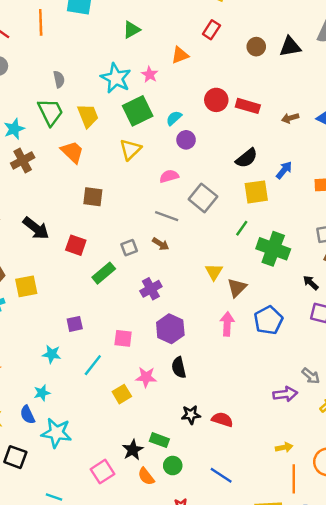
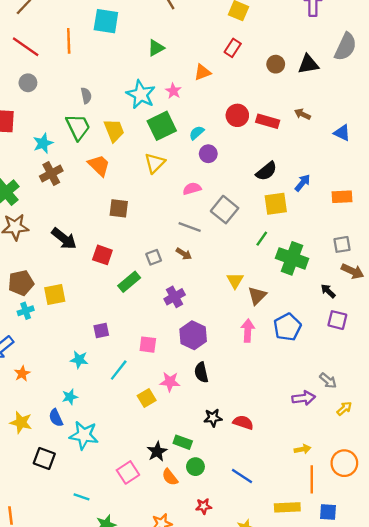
brown arrow: (290, 118) -> (302, 114), moved, turned 42

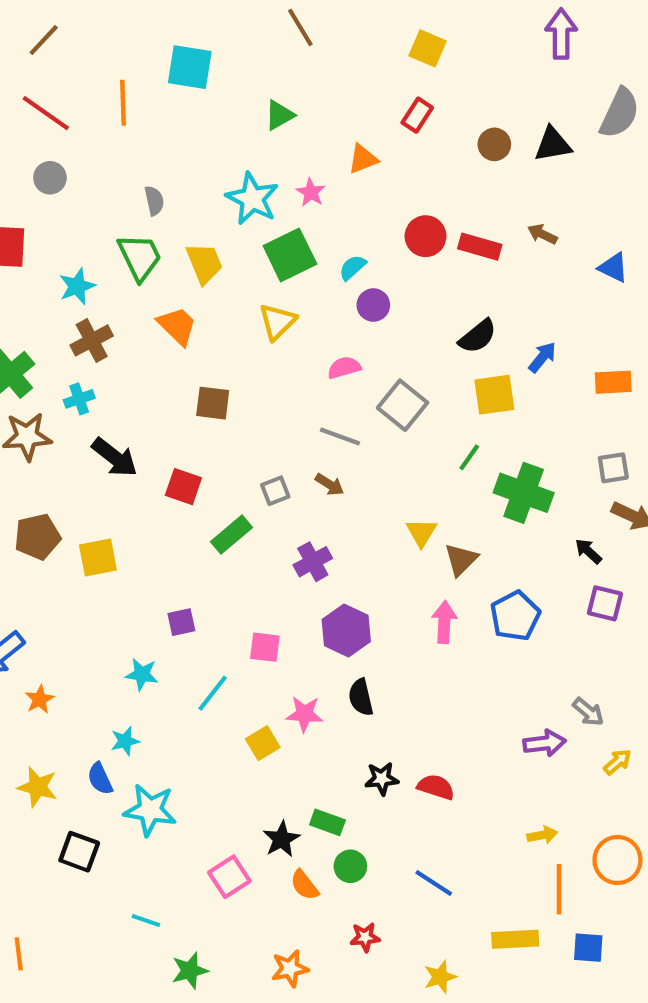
cyan cross: (26, 311) -> (79, 399), moved

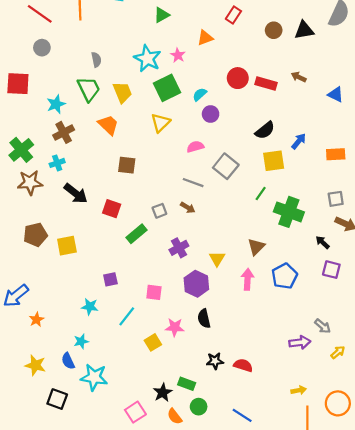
yellow triangle: (421, 532) -> (217, 259), moved

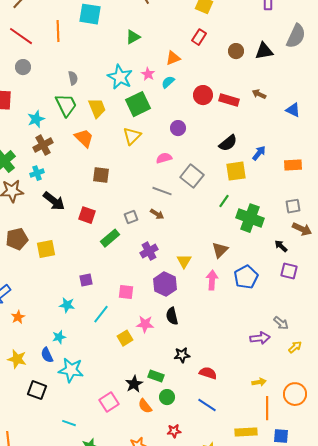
cyan semicircle: (200, 94) -> (168, 82), moved
red semicircle: (243, 365) -> (208, 373), moved

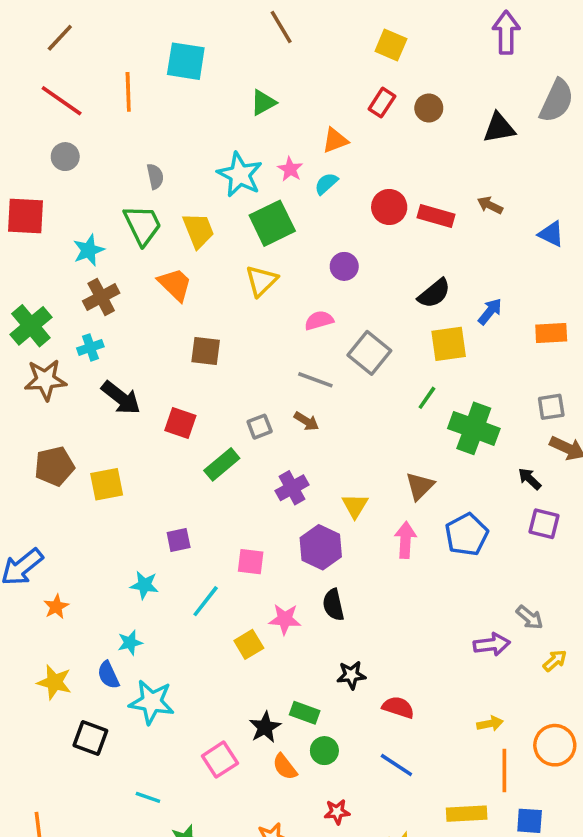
brown circle: (236, 51) -> (429, 108), moved

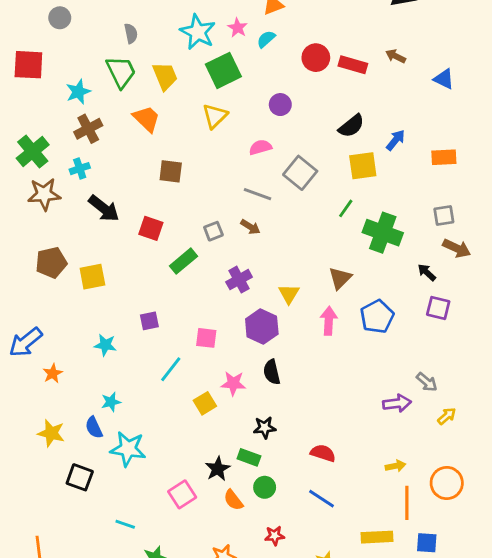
cyan star: (144, 585) -> (105, 345), moved
black star: (351, 675) -> (265, 428), moved

